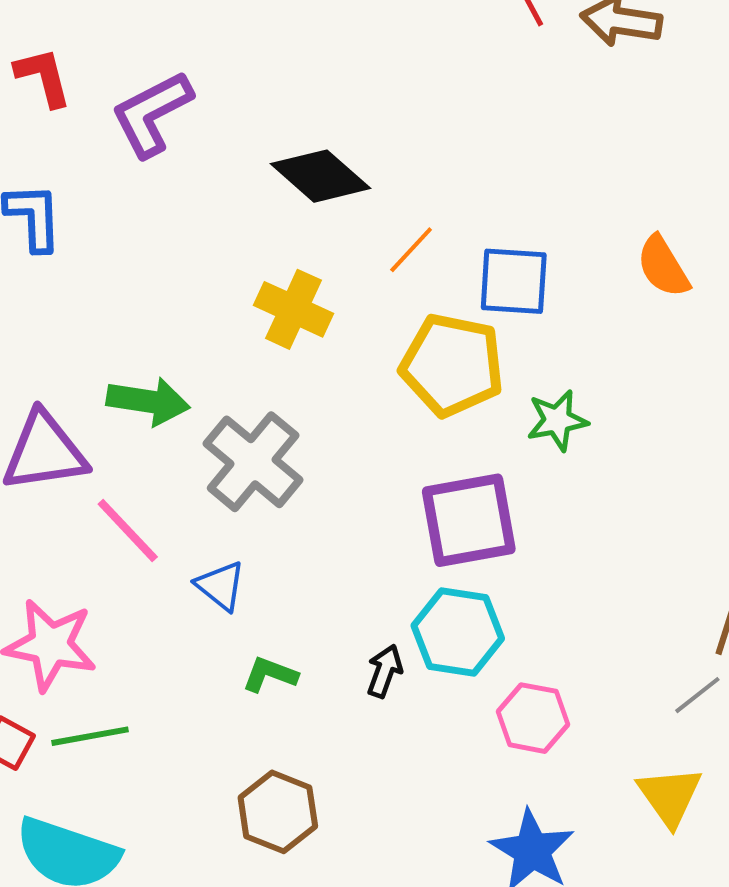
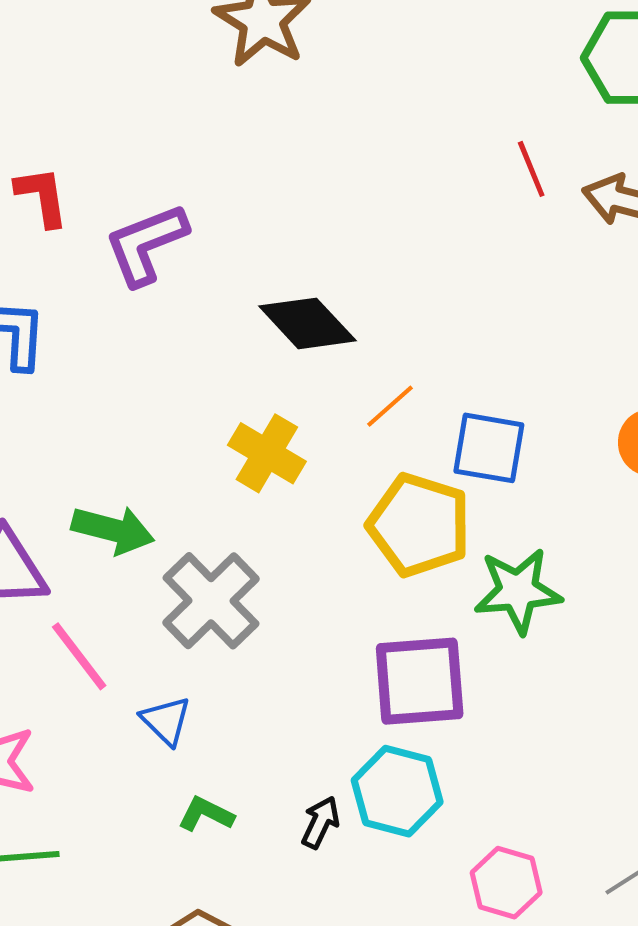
green star: (557, 420) -> (518, 591), size x1.4
pink hexagon: (533, 718) -> (506, 883), moved

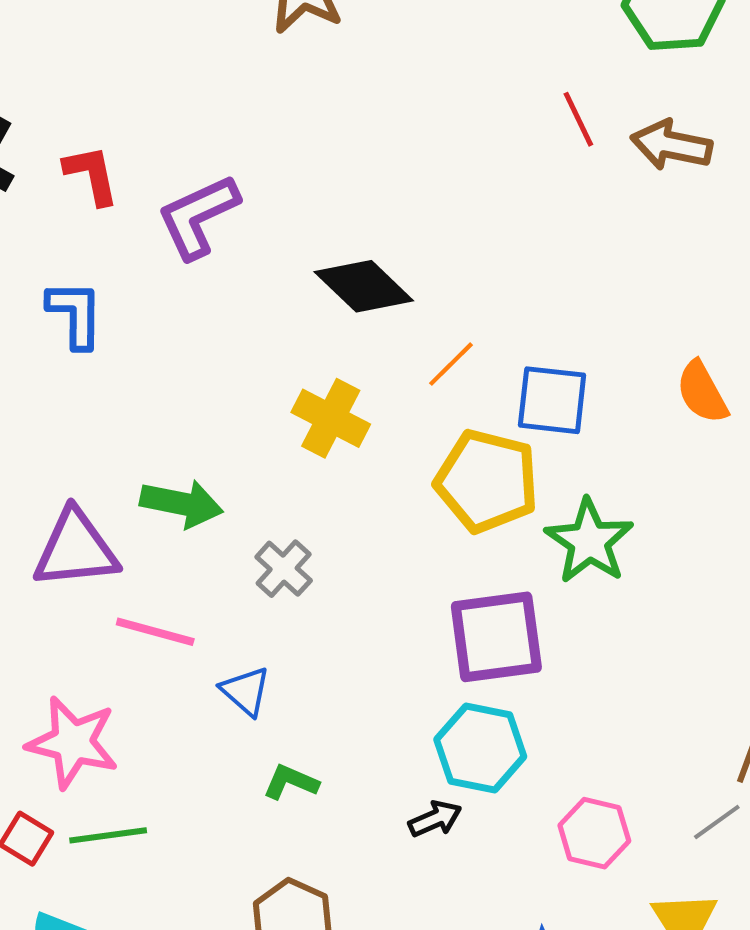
green star: (518, 591) -> (589, 541), turned -30
gray cross: (211, 601) -> (284, 569), size x0.6
pink line: (79, 656) -> (155, 632), turned -34
black arrow: (320, 822) -> (435, 819), moved, turned 44

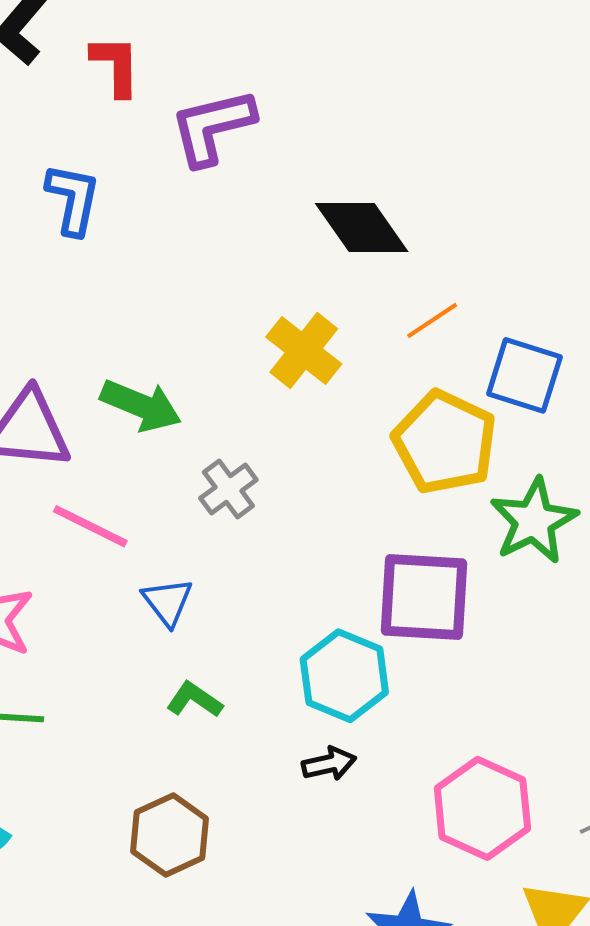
cyan hexagon: (480, 748) -> (344, 676), moved
pink hexagon: (594, 833) -> (482, 808), size x1.4

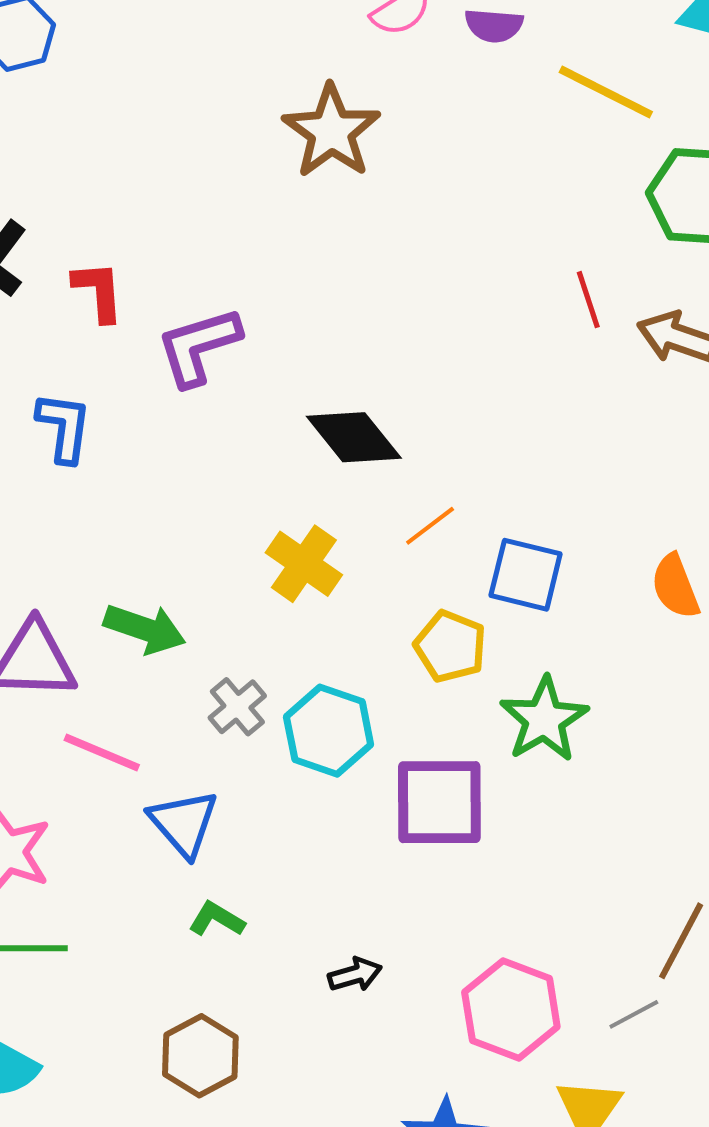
yellow pentagon: (445, 442) -> (450, 646), size x0.7
blue triangle: (168, 602) -> (184, 823), size x1.4
cyan hexagon: (344, 676) -> (329, 731), moved

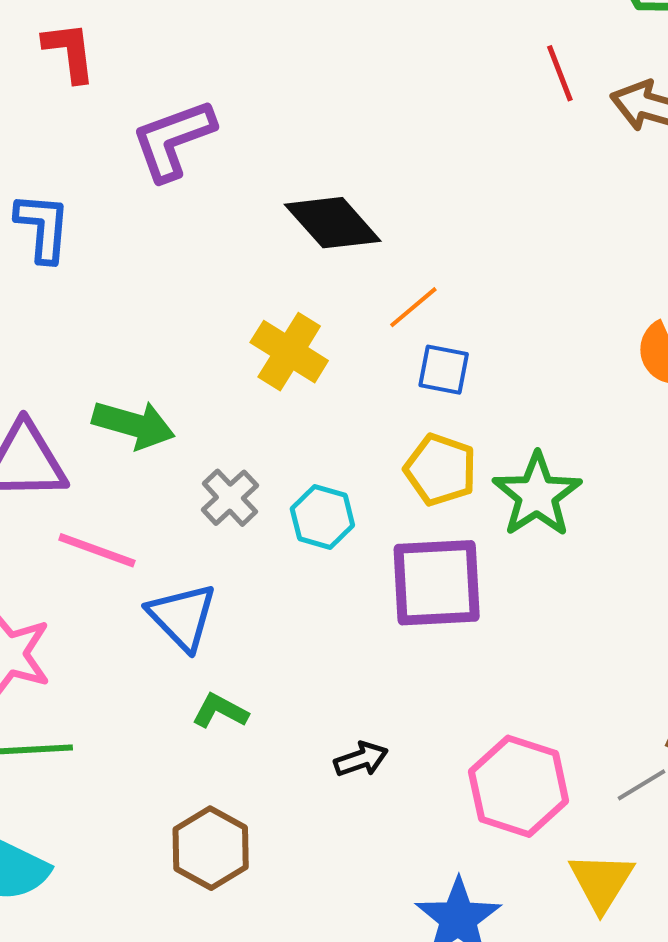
red L-shape: (98, 291) -> (69, 52), moved
blue square: (526, 575) -> (444, 370), moved, size x0.7
yellow pentagon: (450, 646) -> (440, 470), moved
cyan hexagon: (329, 731) -> (322, 517), size x0.7

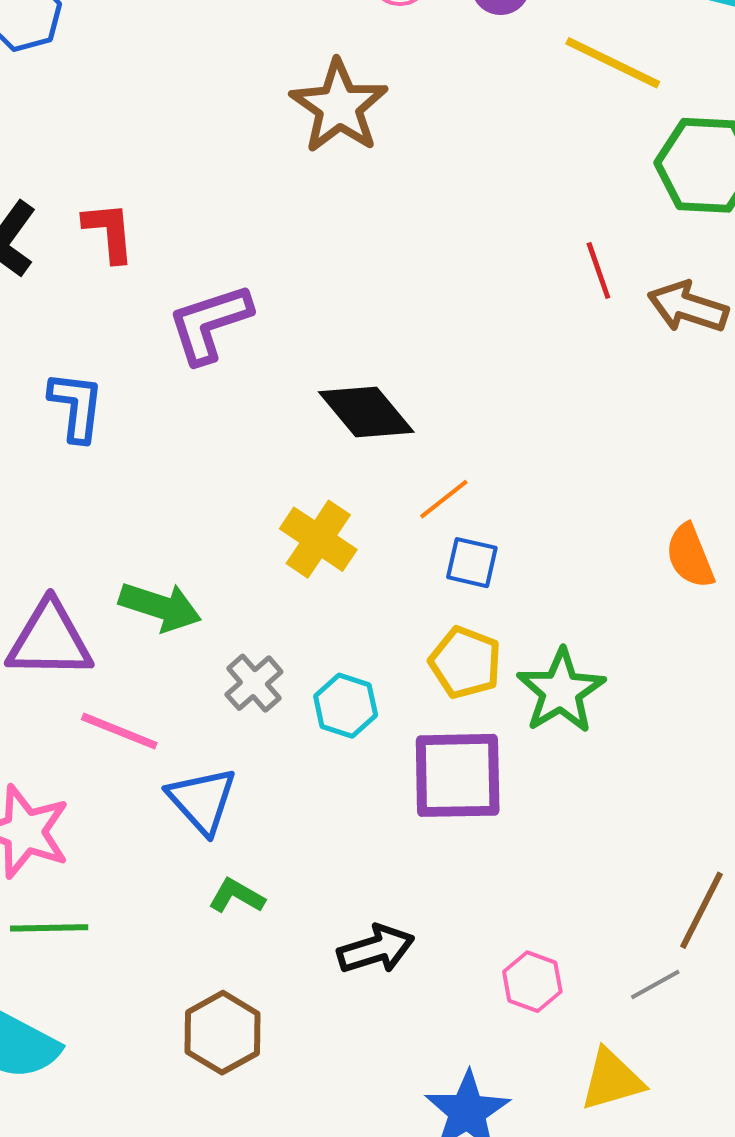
black arrow: (361, 759) -> (376, 949), size x1.4
pink hexagon: (519, 786) -> (532, 982), size x0.6
yellow triangle: (601, 882) -> (612, 1080), turned 40

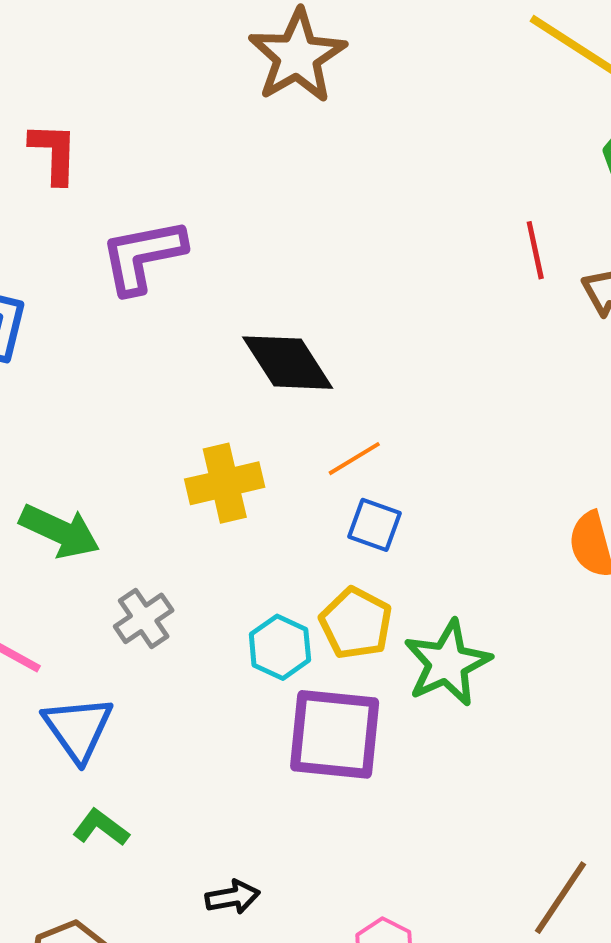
yellow cross: (318, 539) -> (225, 483), turned 36
cyan hexagon: (346, 706) -> (280, 647), moved
black arrow: (376, 949) -> (233, 897), size x0.7

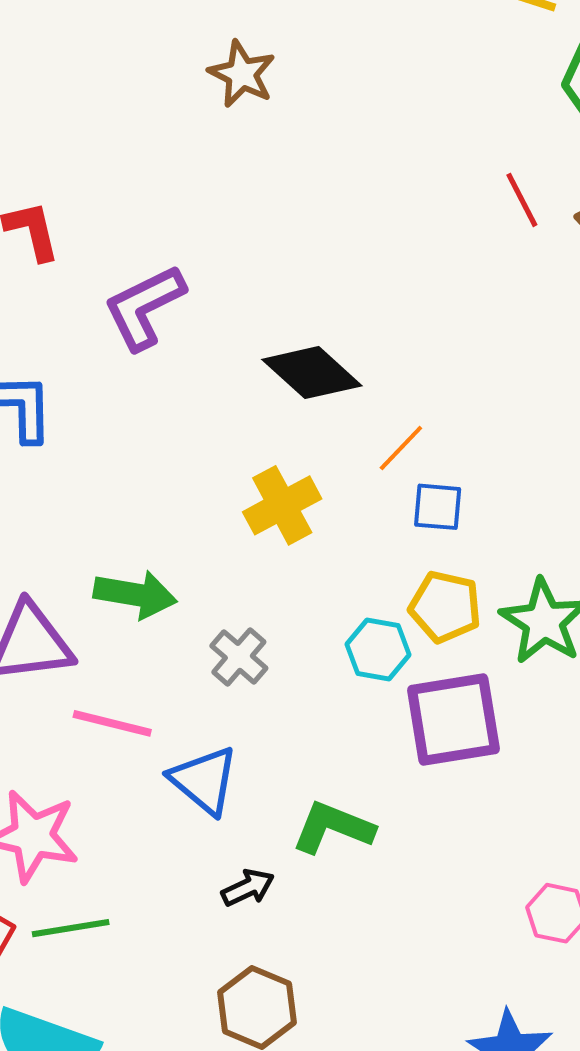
brown star: (297, 56) -> (242, 74), size x0.7
green L-shape: (101, 828) -> (333, 828), moved, size x1.5
black arrow: (233, 897) -> (248, 888), moved

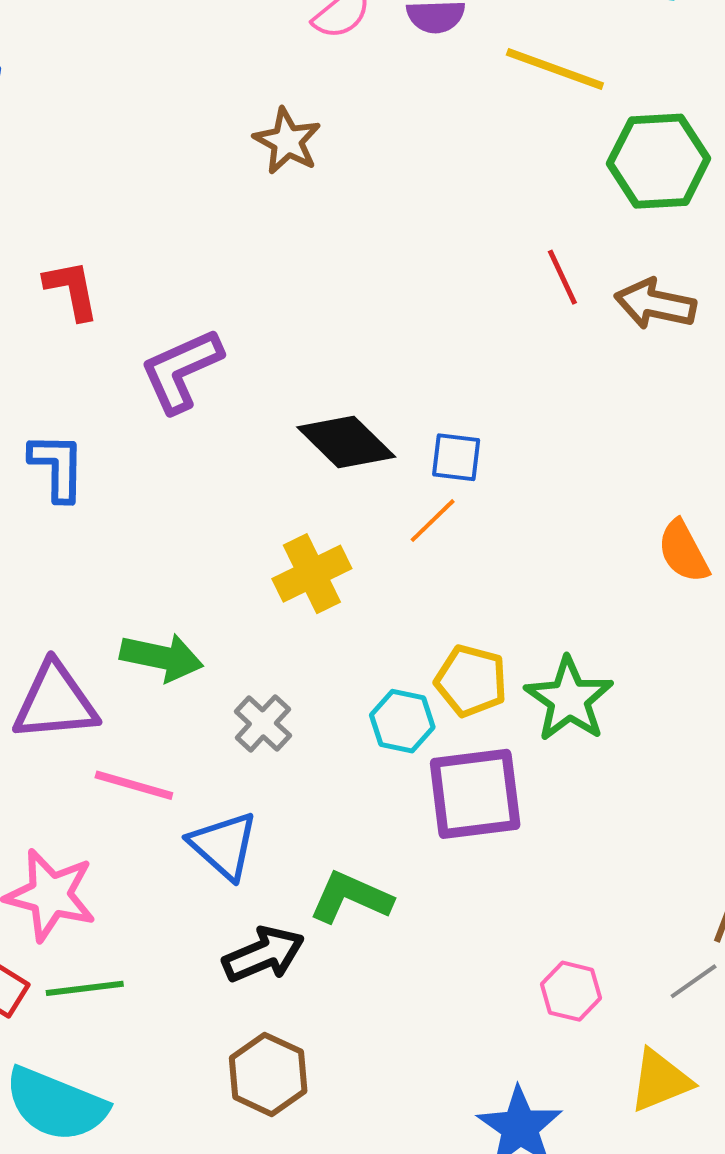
blue square: (438, 507) -> (456, 457), moved
black arrow: (248, 888) -> (263, 954), size x1.5

